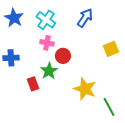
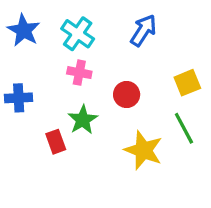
red circle: (63, 56) -> (127, 94), moved
green line: (109, 107) -> (184, 128), moved

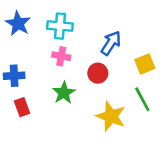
blue arrow: (143, 30) -> (111, 43), moved
cyan cross: (78, 34) -> (60, 26), turned -30
red rectangle: (56, 142) -> (22, 107), moved

